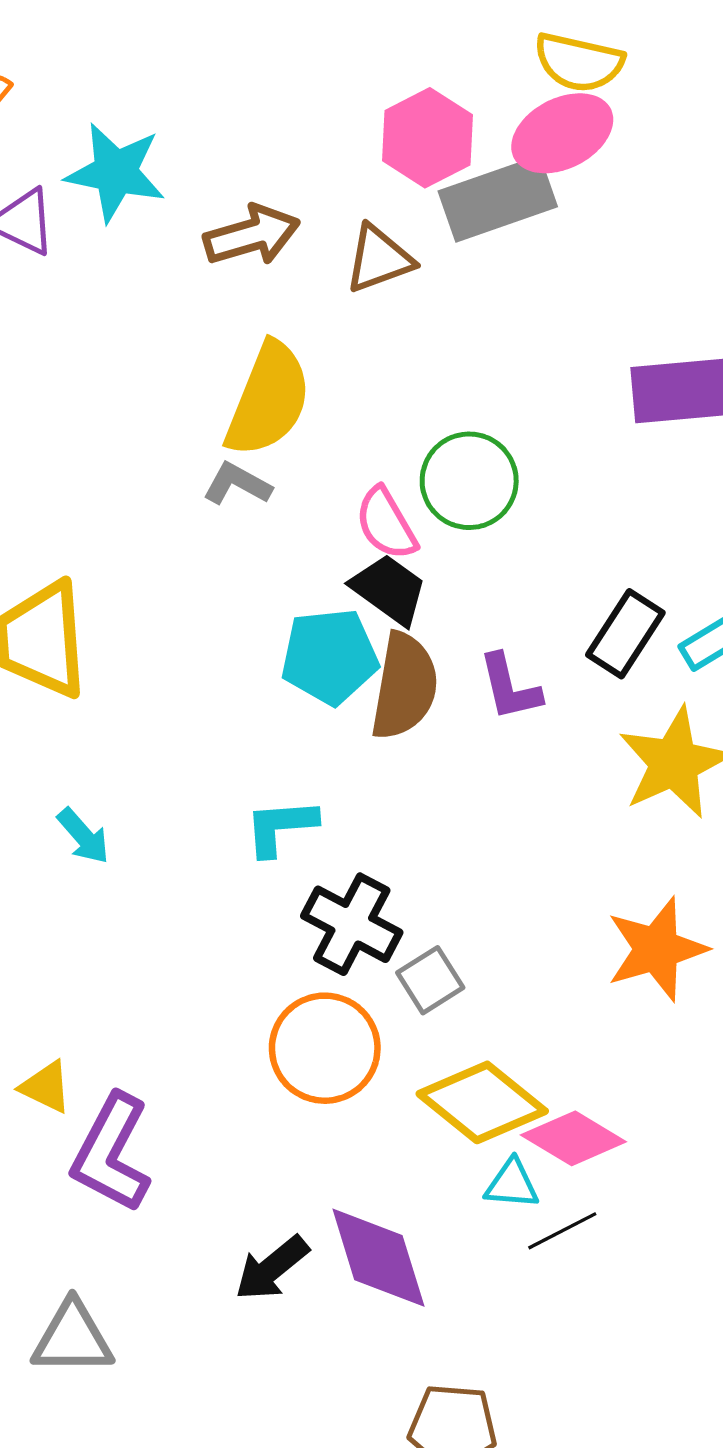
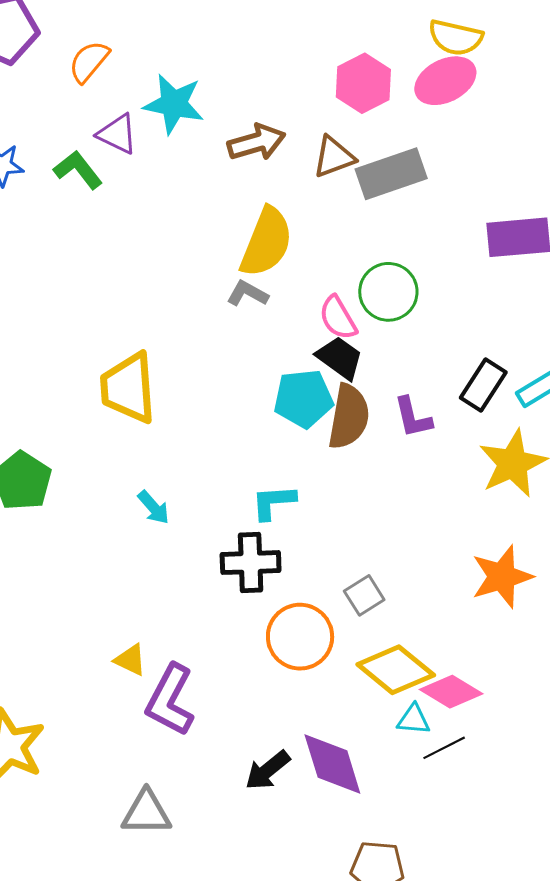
gray rectangle: (498, 199) -> (391, 174), moved
black cross: (352, 924) -> (251, 563), moved, turned -30

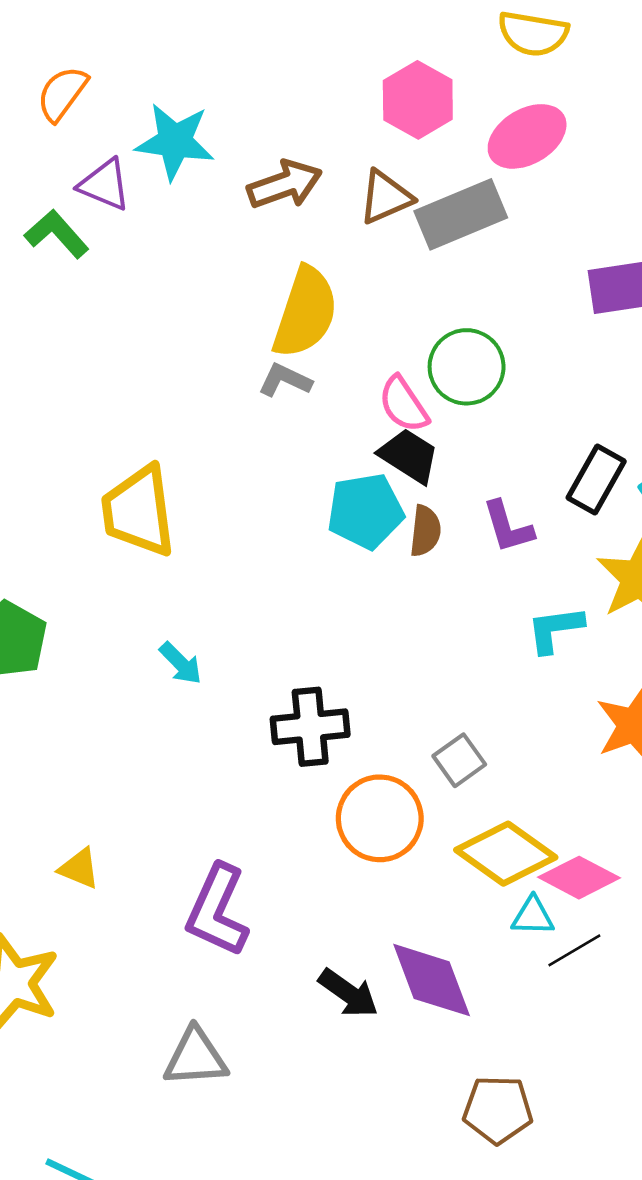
pink ellipse: (445, 81) -> (527, 136), moved
brown semicircle: (349, 417) -> (425, 531), size x0.6
cyan L-shape: (273, 502) -> (555, 629), moved
yellow triangle: (130, 660) -> (79, 868), moved
black arrow: (268, 770) -> (348, 993), turned -102

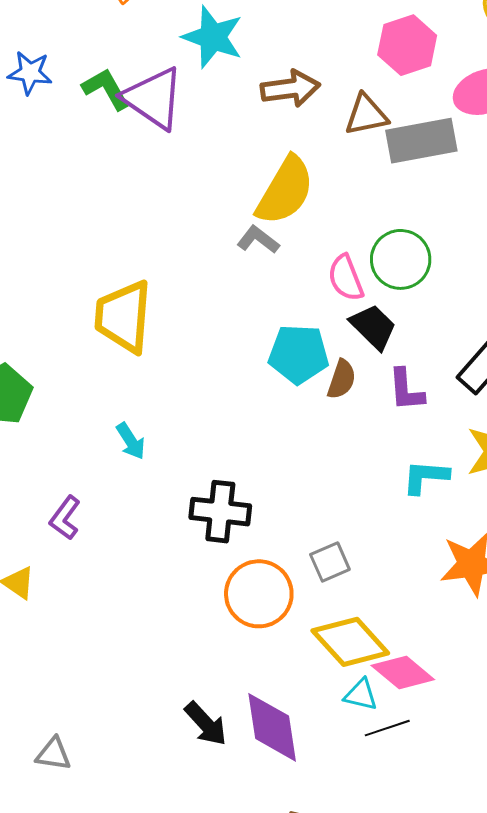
purple triangle: (105, 185) -> (153, 98), moved, size x1.5
black trapezoid: (409, 456) -> (373, 327), moved
purple L-shape: (217, 910) -> (65, 518), moved, size x0.6
gray triangle: (195, 1057) -> (53, 754), moved, size x0.7

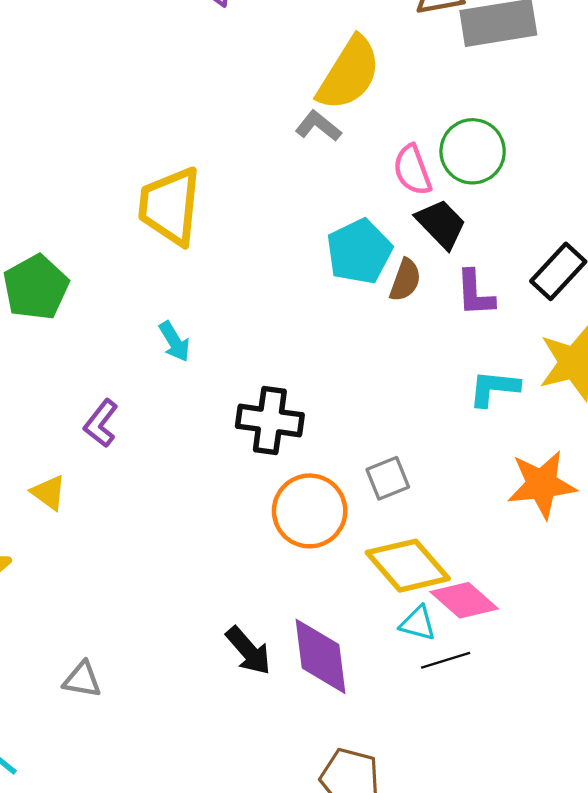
cyan pentagon: (299, 354) -> (359, 251), turned -30

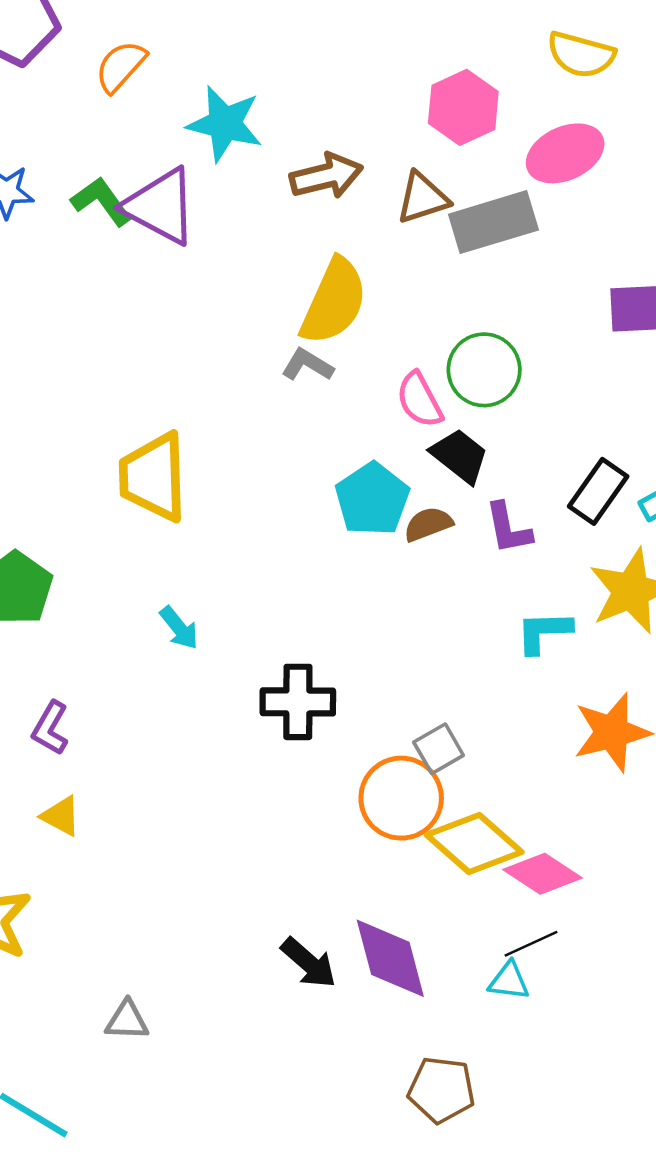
brown semicircle: (405, 280) -> (428, 524), turned -123
purple L-shape: (101, 423) -> (50, 728), moved
orange circle: (310, 511) -> (401, 798), moved
cyan triangle: (418, 623) -> (509, 981), moved

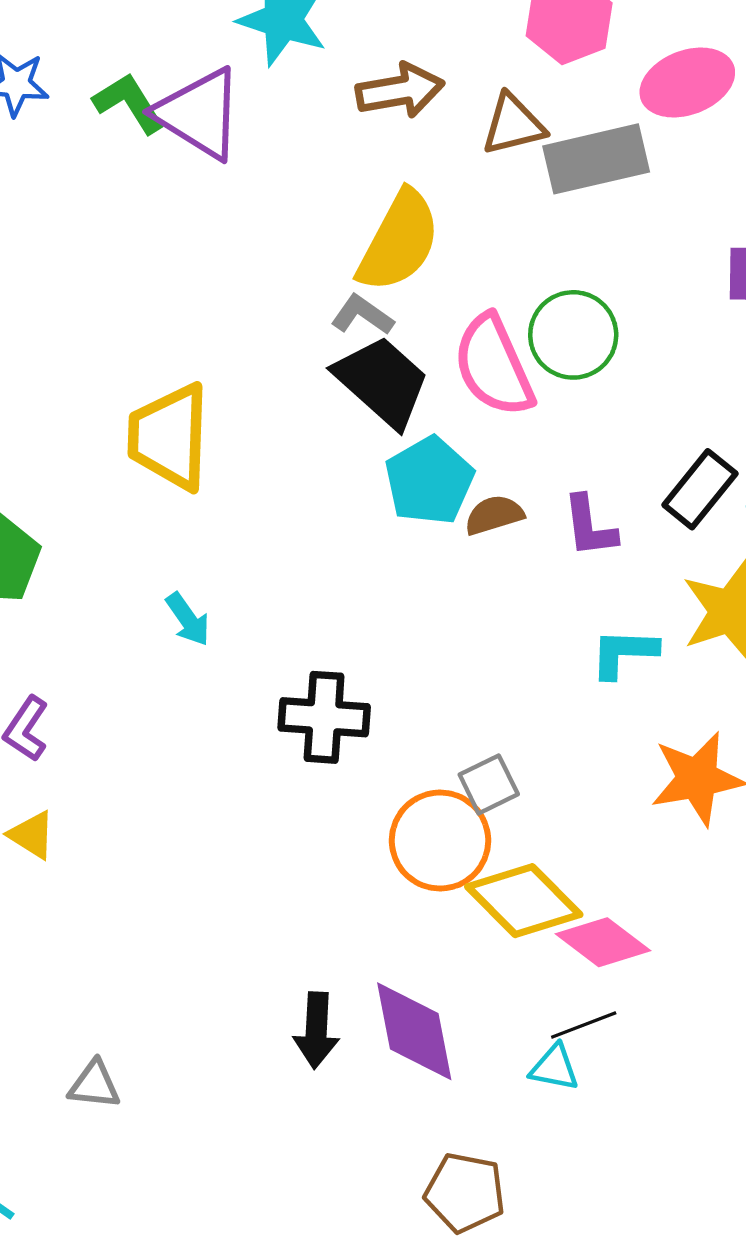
pink semicircle: (420, 400) -> (494, 366), size x1.5
black trapezoid: (460, 456) -> (382, 382), moved, size x1.4
black arrow: (309, 963) -> (316, 1030), turned 48

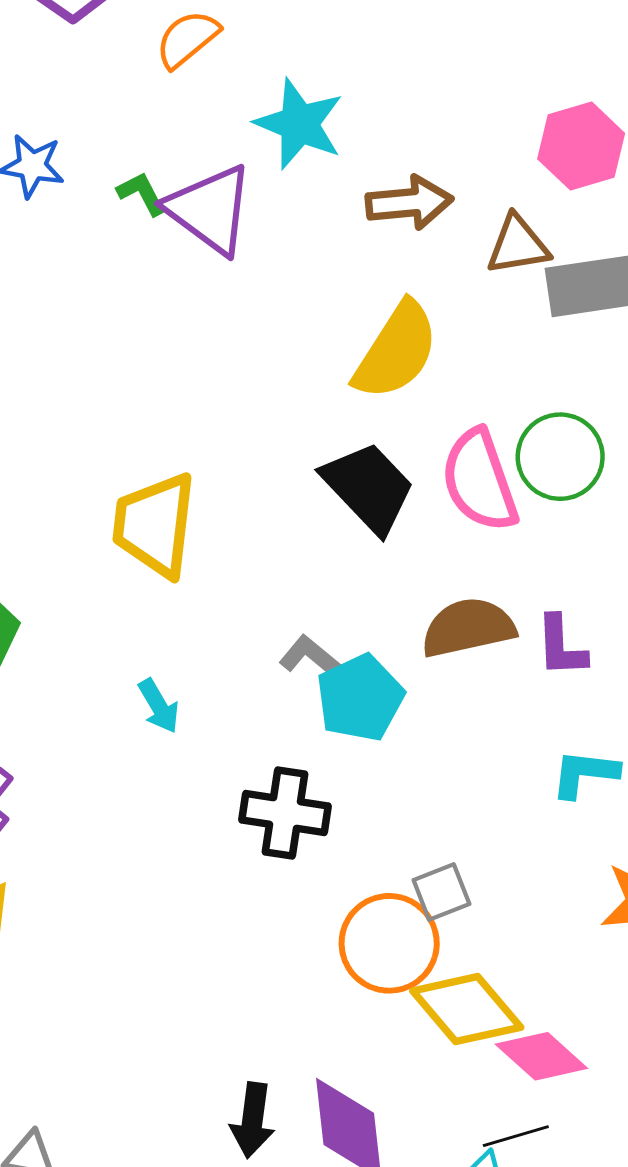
green L-shape: (129, 103) -> (142, 193), size x0.7
gray L-shape: (362, 315) -> (310, 656), moved
cyan pentagon: (429, 481) -> (360, 698), moved
brown semicircle: (494, 515) -> (468, 627), size x1.6

